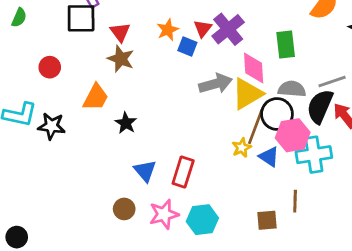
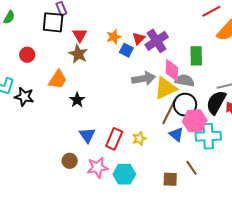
gray semicircle: (292, 89) -> (185, 81), moved
yellow star: (242, 148) -> (139, 138), moved
brown line: (295, 201) -> (191, 168), turned -42

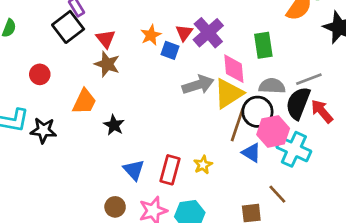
black square: (53, 22) -> (68, 27), turned -35
gray semicircle: (185, 81) -> (272, 86), moved
cyan cross: (208, 136) -> (294, 149), turned 35

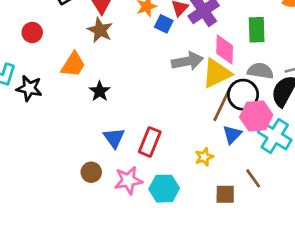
blue triangle: (251, 153) -> (232, 134), turned 36
yellow star: (203, 165) -> (204, 157), moved

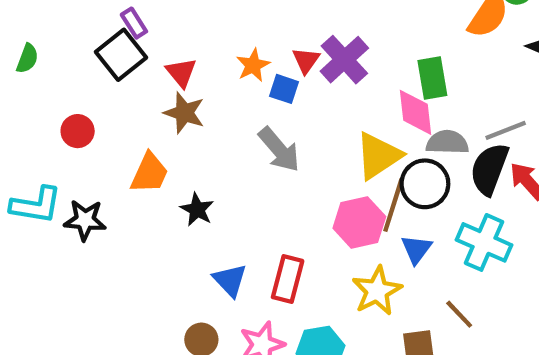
pink diamond: (225, 49) -> (415, 112), moved
gray arrow: (187, 61) -> (279, 150), moved, turned 68
pink hexagon: (256, 116) -> (359, 222), moved
yellow star: (204, 157) -> (377, 291), size x1.6

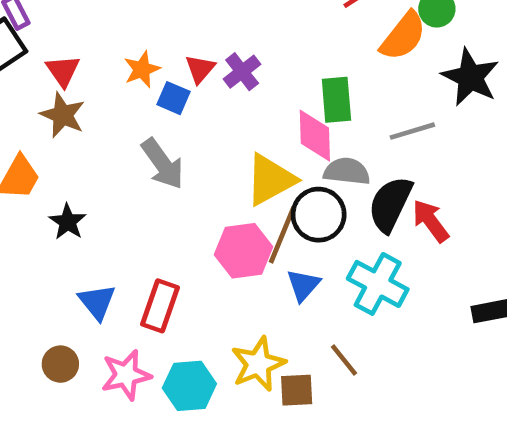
purple cross: (344, 60) -> (242, 72), size x0.7
gray line: (506, 130) -> (412, 131), moved
yellow star: (377, 291) -> (258, 364), moved

